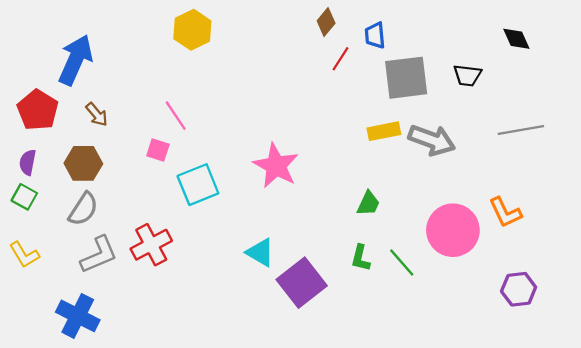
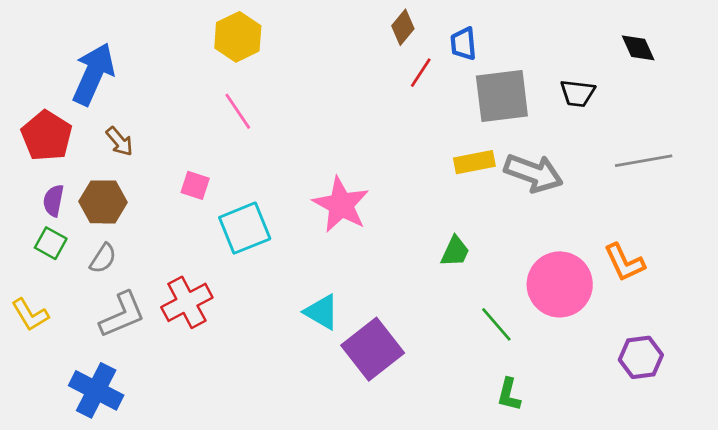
pink line: (176, 116) -> (238, 111), moved
purple semicircle: (28, 162) -> (53, 201), moved
green square: (24, 197) -> (51, 243), moved
gray semicircle: (83, 209) -> (103, 258), size x0.7
green L-shape: (361, 258) -> (509, 395), moved

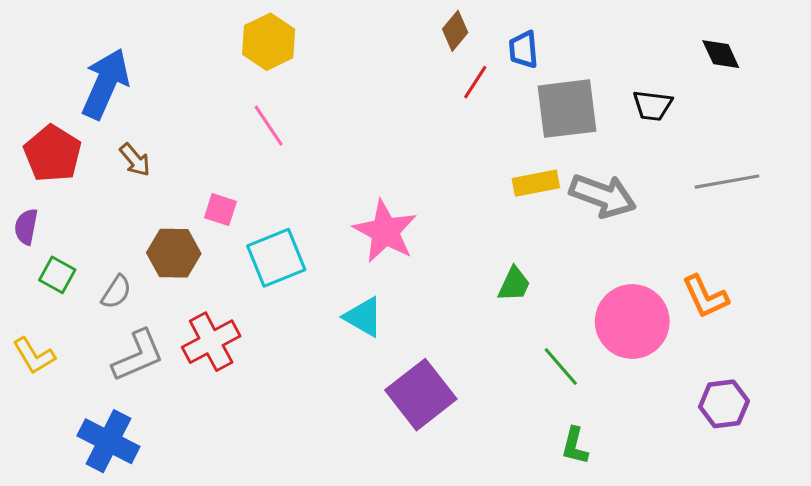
purple semicircle: (53, 201) -> (26, 227), moved
brown hexagon: (103, 202) -> (174, 253), moved
cyan triangle: (322, 312) -> (363, 317), moved

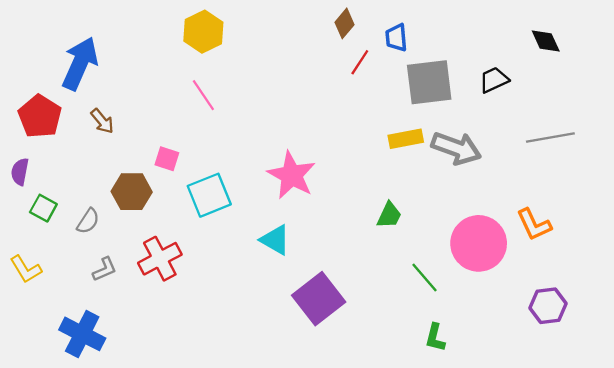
black trapezoid: (652, 105) -> (494, 80), turned 148
gray L-shape: (138, 356) -> (105, 269), size x0.6

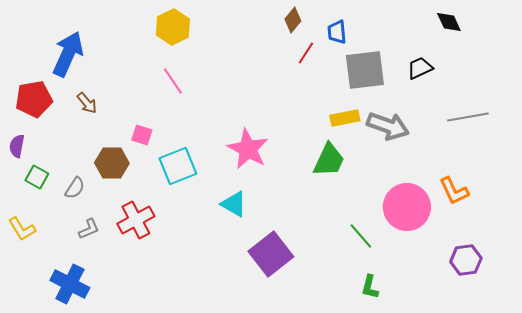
black diamond: (546, 41) -> (449, 22), moved
red pentagon: (40, 116) -> (34, 99), turned 30
green trapezoid: (389, 215) -> (329, 160), moved, size x1.5

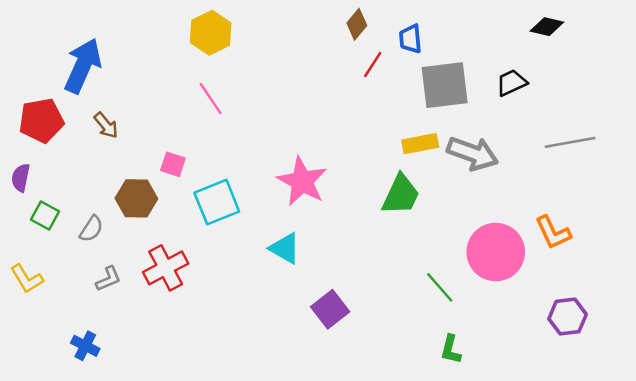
black diamond: (449, 22) -> (547, 27), turned -52
purple square: (271, 254) -> (330, 309), size x0.7
blue cross: (70, 284) -> (85, 346), size x0.6

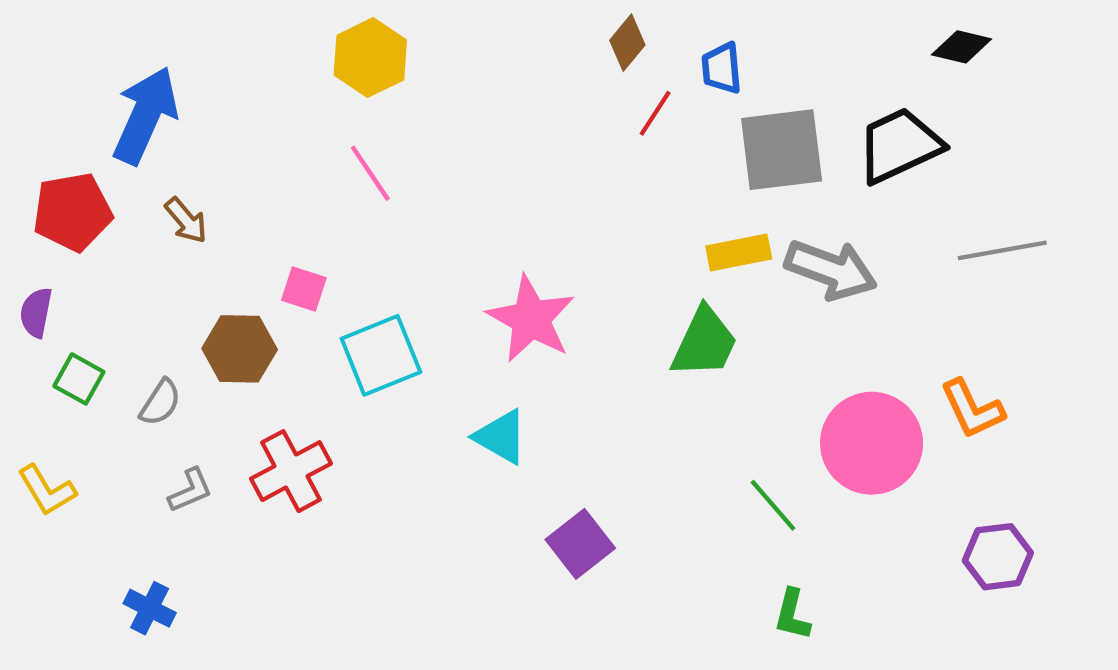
black trapezoid: (512, 83) -> (899, 145), size x1.6

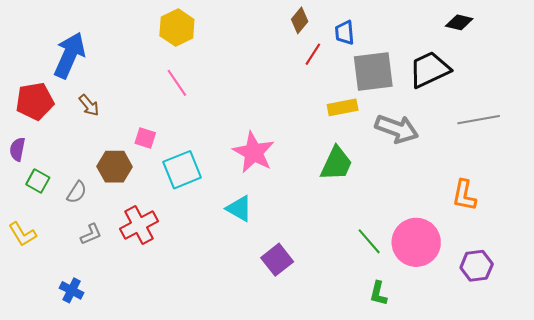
yellow rectangle: (739, 253) -> (343, 107), moved
orange L-shape: (972, 409) -> (464, 195), turned 36
pink circle: (872, 443) -> (416, 242), moved

